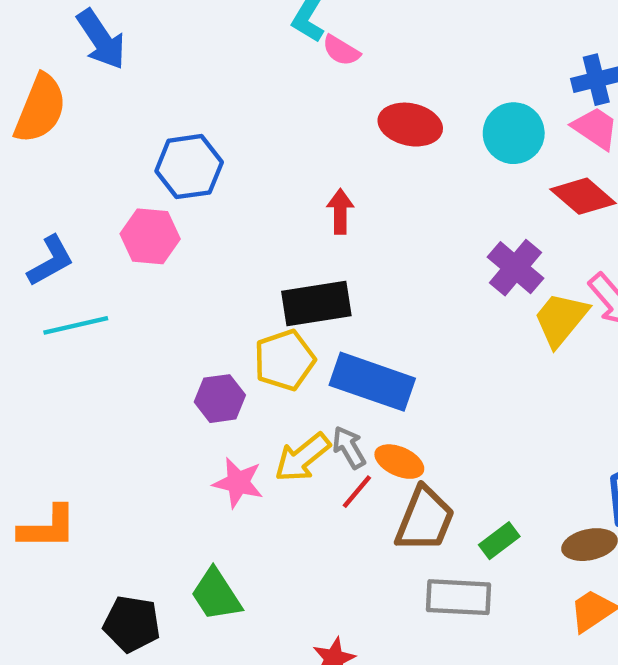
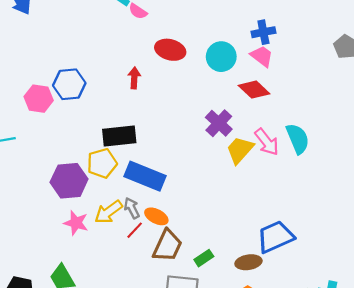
blue hexagon: (189, 167) -> (69, 84), moved
red arrow: (340, 211) -> (134, 78), moved
purple hexagon: (220, 399) -> (69, 181), size x1.5

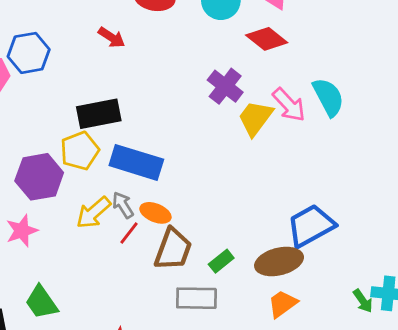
red arrow: (134, 78) -> (112, 37), turned 125
pink star: (76, 223) -> (22, 231), moved, turned -30
brown ellipse: (248, 262) -> (279, 261), size x1.4

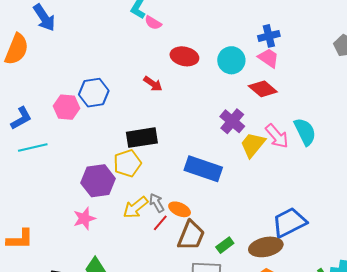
blue rectangle: (136, 162) -> (203, 169), moved

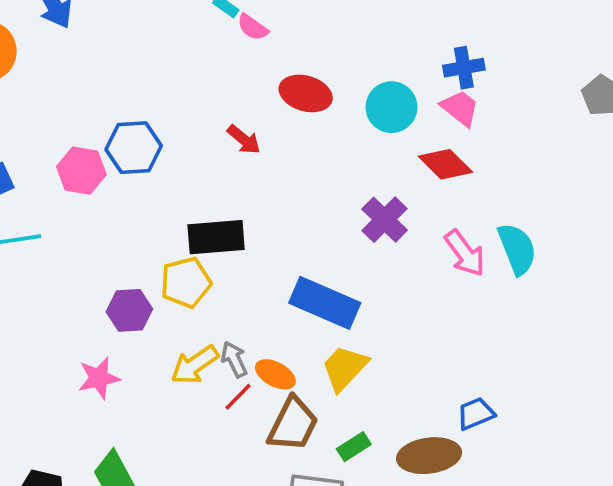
yellow trapezoid: (253, 145) -> (345, 368), moved
purple hexagon: (98, 181) -> (129, 310), size x0.7
blue trapezoid: (289, 222) -> (476, 414), size x0.6

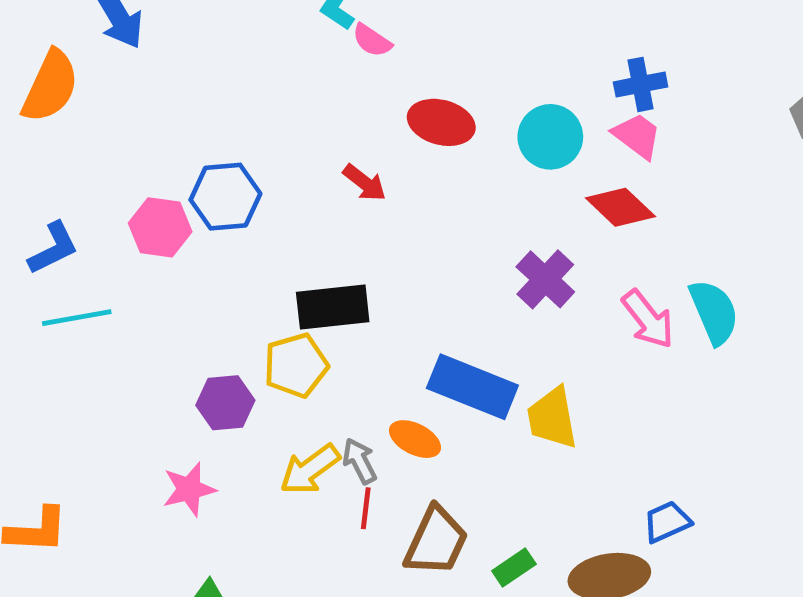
yellow trapezoid: (345, 368) -> (552, 418), moved, turned -52
orange ellipse: (275, 374) -> (415, 439), moved
red line: (238, 397) -> (366, 508), turned -36

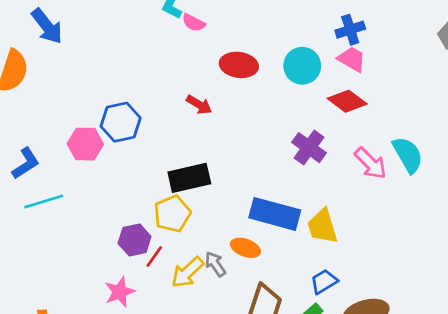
red line: (366, 508) -> (154, 256), moved, turned 35
blue trapezoid: (667, 522) -> (324, 282), moved

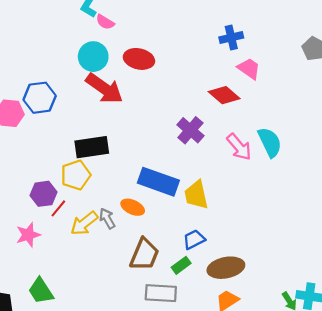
pink trapezoid: (352, 59) -> (249, 69), moved
cyan circle: (302, 66) -> (93, 57), moved
red arrow: (199, 105) -> (104, 89), size x1.8

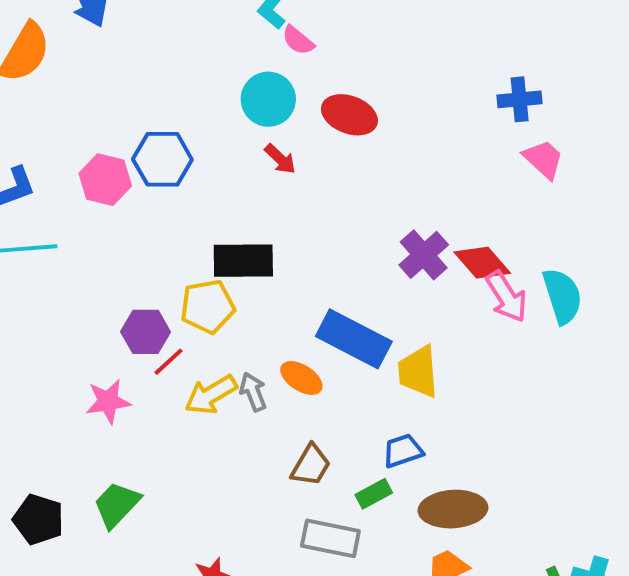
red arrow: (104, 89) -> (280, 159), size x0.5
red diamond: (224, 95) -> (482, 263), moved
brown trapezoid: (144, 254) -> (311, 465), size x0.7
green trapezoid: (41, 291) -> (117, 505), turned 68

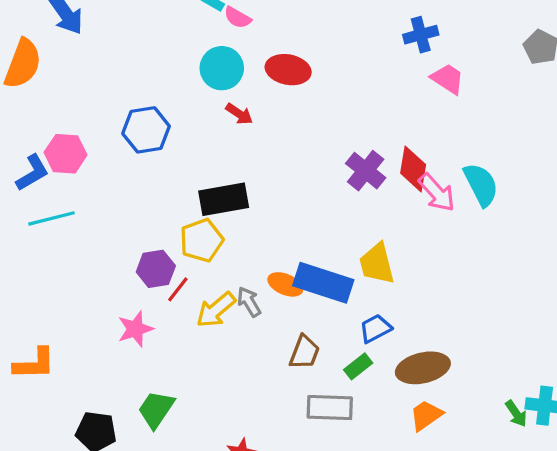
pink hexagon: (105, 180) -> (66, 154), moved
red diamond: (482, 263) -> (413, 169), turned 60
blue rectangle: (354, 339) -> (323, 283), moved

